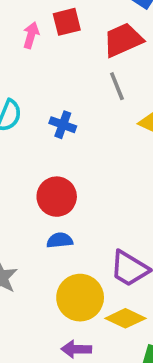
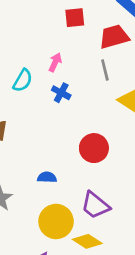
pink arrow: (31, 35) -> (55, 62), moved
red circle: (57, 197) -> (94, 148), moved

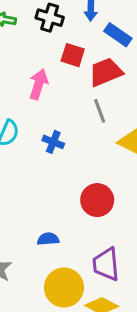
red square: (75, 18) -> (73, 55), moved, turned 30
pink arrow: (55, 62) -> (39, 84), moved, size x1.4
purple trapezoid: (95, 205) -> (106, 264), turned 52

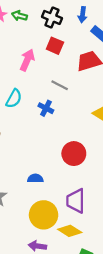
red square: (73, 55) -> (55, 46), moved
pink arrow: (39, 84) -> (27, 60), moved
gray line: (100, 111) -> (60, 85), moved, turned -48

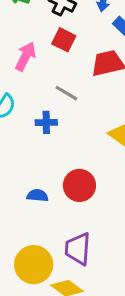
blue cross: (46, 108) -> (46, 122), turned -32
blue semicircle: (35, 178) -> (37, 195), moved

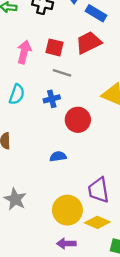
red square: (64, 40) -> (55, 47), moved
red circle: (79, 185) -> (78, 120), moved

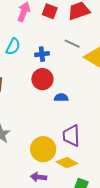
gray line: (62, 73) -> (72, 44), moved
red circle: (78, 120) -> (42, 79), moved
blue semicircle: (58, 156) -> (61, 97), moved

